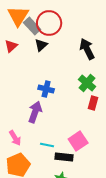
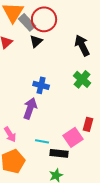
red rectangle: (93, 103) -> (88, 124), moved

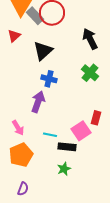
black triangle: (36, 41) -> (43, 51), moved, size x1.5

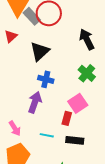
red rectangle: (96, 118) -> (67, 118), moved
pink square: (81, 131) -> (78, 103), moved
black rectangle: (67, 147) -> (75, 140), moved

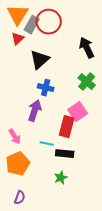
gray rectangle: (32, 16) -> (32, 25), turned 72
red triangle: (11, 36) -> (18, 39), moved
red rectangle: (67, 118) -> (67, 127), size x1.5
black rectangle: (75, 140) -> (65, 154), moved

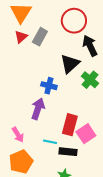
red circle: (49, 22) -> (74, 21), moved
gray rectangle: (32, 25) -> (40, 37), moved
black triangle: (40, 60) -> (70, 64), moved
pink square: (78, 112) -> (86, 134), moved

